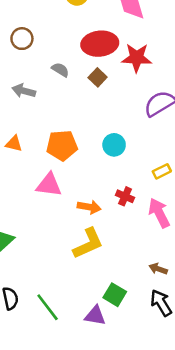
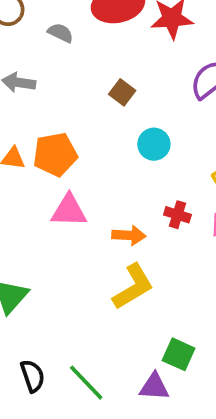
gray semicircle: (60, 70) -> (60, 33), moved
brown square: (98, 77) -> (122, 92), moved
orange pentagon: (62, 145) -> (55, 154), moved

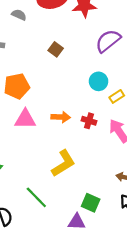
cyan circle: (154, 144) -> (99, 81), moved
orange arrow: (129, 235) -> (61, 117), moved
green line: (86, 383) -> (36, 197), moved

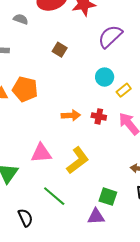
orange pentagon: (17, 86) -> (25, 89), turned 30
pink triangle: (25, 119) -> (41, 153), moved

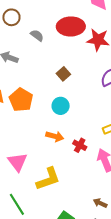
cyan circle: (105, 77) -> (61, 106), moved
pink triangle: (41, 153) -> (17, 162), turned 40

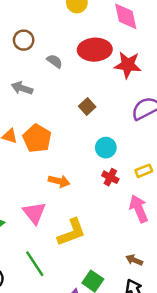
cyan circle: (61, 106) -> (106, 148), moved
orange arrow: (55, 136) -> (59, 181), moved
red cross: (80, 145) -> (110, 177), moved

